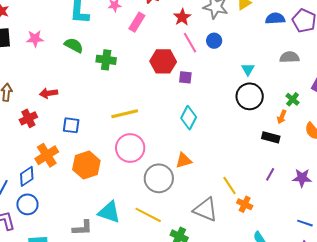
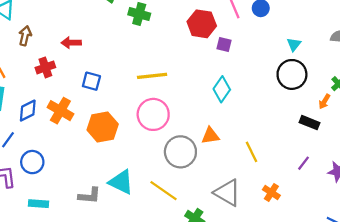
orange cross: (47, 155) -> (60, 111), turned -35
blue diamond: (27, 176) -> (28, 111), moved
yellow line: (230, 186) -> (251, 152), moved

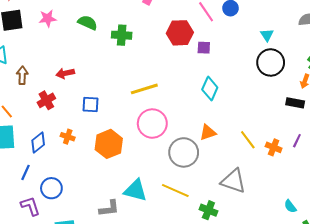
orange cross: (60, 111) -> (68, 137), size x0.6
orange cross: (271, 192) -> (274, 147), moved

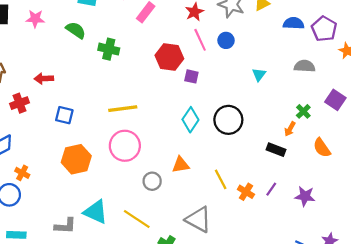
black circle: (271, 62) -> (228, 120), moved
orange cross: (68, 137) -> (22, 173), moved
gray circle: (184, 152) -> (152, 181), size x0.6

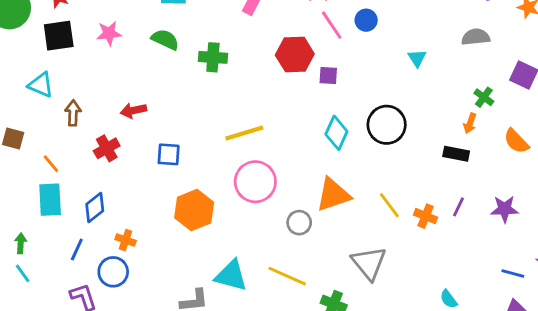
orange triangle: (181, 165) -> (333, 195), size x1.5
gray triangle: (198, 219) -> (369, 263), turned 32

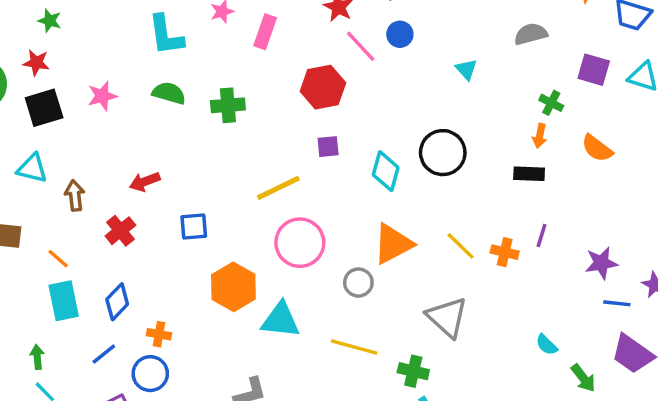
purple square: (328, 75) -> (328, 147), moved
purple star: (505, 209) -> (601, 263), moved
blue line: (77, 249) -> (104, 354), turned 35
cyan triangle: (231, 276) -> (281, 320), moved

